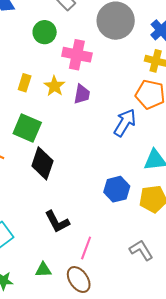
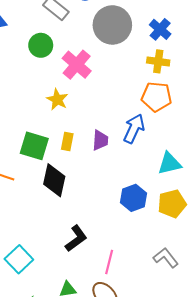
pink cross: (77, 55) -> (77, 65), turned 36
yellow rectangle: (25, 83) -> (67, 142), moved
purple trapezoid: (82, 94) -> (100, 140), moved
black L-shape: (57, 222) -> (76, 238), turned -92

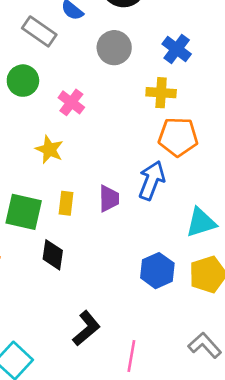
gray circle: (112, 25) -> (114, 48), size x0.7
yellow cross: (158, 61) -> (161, 93), moved
pink cross: (77, 65) -> (71, 102), size x0.7
black diamond: (54, 180) -> (53, 255), size x0.7

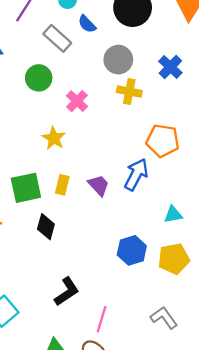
yellow cross: (161, 93) -> (129, 91), moved
purple trapezoid: (109, 199) -> (99, 185), turned -50
green square: (24, 212) -> (26, 188), turned -32
cyan triangle: (201, 222) -> (173, 215), size x0.7

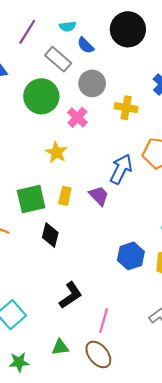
gray circle: (118, 60) -> (92, 83), moved
green circle: (39, 78) -> (41, 96), size x1.4
blue arrow: (136, 174) -> (121, 169), moved

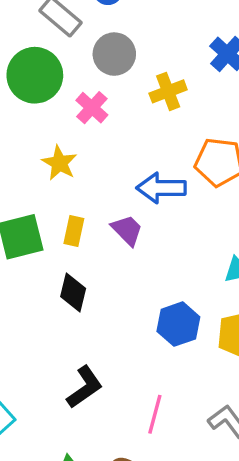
yellow cross: (126, 108) -> (168, 91), turned -30
blue arrow: (121, 169) -> (161, 188), turned -116
black diamond: (50, 235) -> (73, 292), moved
pink line: (104, 321) -> (155, 414), moved

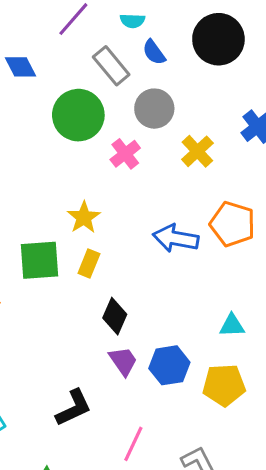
yellow cross: (168, 91) -> (197, 151), turned -32
yellow star: (59, 163) -> (84, 217), moved
purple trapezoid: (127, 230) -> (123, 361), moved
black diamond: (73, 292) -> (115, 316), moved

